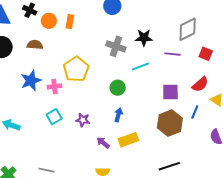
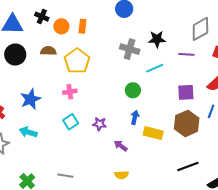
yellow pentagon: (76, 69) -> (77, 61), moved
blue star: (31, 81) -> (30, 99), moved
yellow rectangle: (128, 140) -> (153, 133), moved, turned 36

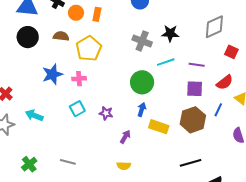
purple line: (186, 54) -> (197, 65), moved
green circle: (133, 90) -> (142, 82), size x1.5
blue star: (30, 99) -> (52, 74), moved
purple arrow: (121, 146) -> (125, 137), turned 80

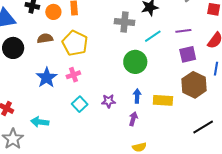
blue arrow: (142, 109) -> (137, 96), moved

